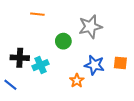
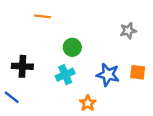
gray star: (90, 27) -> (128, 31), moved, size x0.6
cyan cross: (40, 65) -> (65, 75), moved
orange star: (77, 81) -> (88, 103), moved

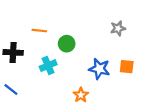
orange line: (43, 16) -> (39, 31), moved
black cross: (22, 66) -> (13, 52), moved
cyan cross: (65, 75) -> (48, 66), moved

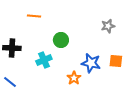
orange line: (39, 31) -> (34, 16), moved
orange star: (81, 95) -> (74, 78), moved

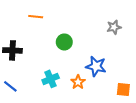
cyan cross: (44, 60) -> (51, 79), moved
orange square: (116, 61) -> (123, 90), moved

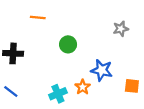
cyan cross: (51, 79) -> (58, 94), moved
orange square: (123, 90) -> (132, 86), moved

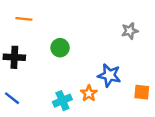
orange line: (38, 17) -> (24, 19), moved
green circle: (68, 44) -> (60, 48), moved

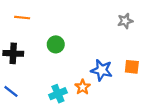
gray star: (130, 31) -> (125, 21), moved
orange square: (142, 92) -> (132, 67), moved

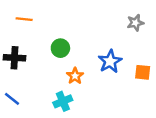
blue star: (102, 70) -> (110, 61), moved, turned 30
orange star: (83, 87) -> (75, 76), moved

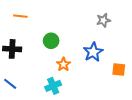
gray star: (135, 23) -> (103, 20), moved
orange square: (143, 72) -> (119, 69), moved

